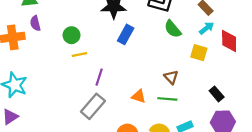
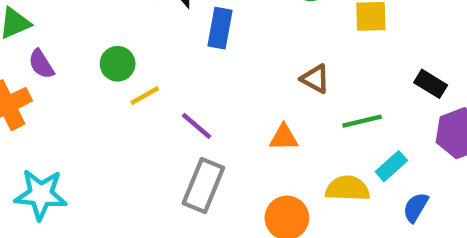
purple line: (99, 77) -> (197, 126), turned -49
brown triangle: (171, 77) -> (315, 79), moved
green line: (167, 99) -> (362, 121), moved

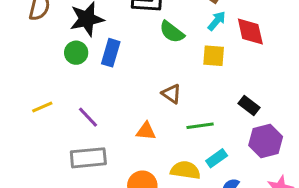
green circle: (118, 64) -> (76, 53), moved
yellow line: (145, 96) -> (42, 107), moved
gray rectangle: (203, 186) -> (88, 158), turned 56

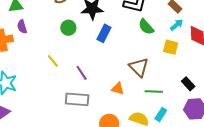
green circle: (76, 53) -> (68, 28), moved
brown triangle: (172, 94) -> (139, 67), size x1.5
yellow line: (42, 107) -> (53, 61), turned 64
cyan rectangle: (217, 158) -> (161, 115), turned -32

